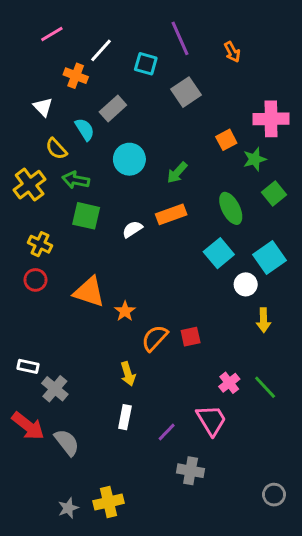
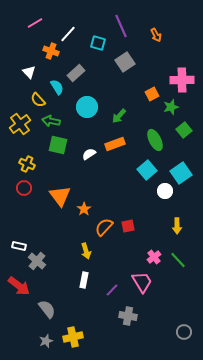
orange triangle: (89, 292) -> (60, 196), turned 35
yellow arrow: (264, 320) -> (177, 226), moved
gray semicircle: (67, 442) -> (47, 309), moved

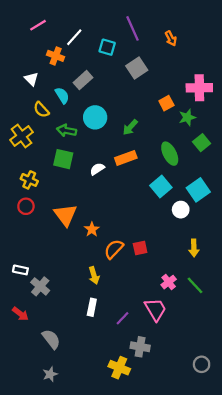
green arrow: (51, 121) -> (67, 131), moved
red arrow: (19, 286) -> (20, 314), size x0.7
yellow cross: (73, 337) -> (119, 368), moved, turned 36

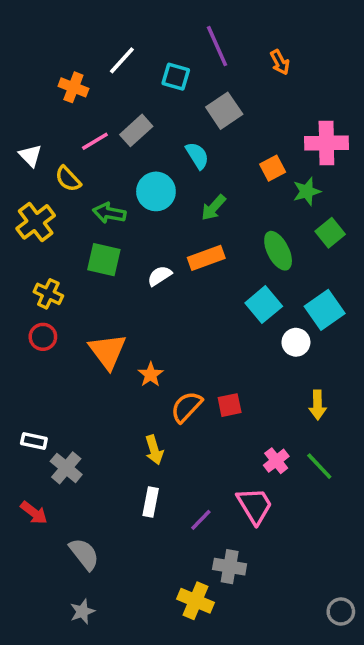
pink line: (38, 25) -> (95, 141), moved
orange cross: (56, 56) -> (73, 87), moved
white triangle: (31, 79) -> (30, 156), moved
cyan semicircle: (62, 95) -> (197, 156), moved
gray circle: (202, 364) -> (341, 611), moved

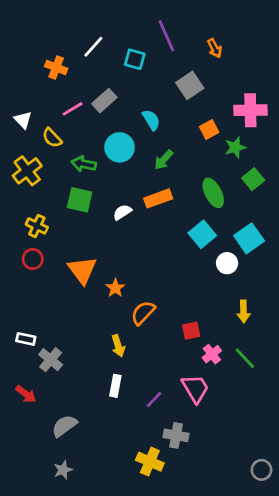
gray square: (224, 111) -> (190, 85), moved
red square: (230, 405) -> (191, 331), moved
gray semicircle: (84, 554) -> (64, 426), turned -88

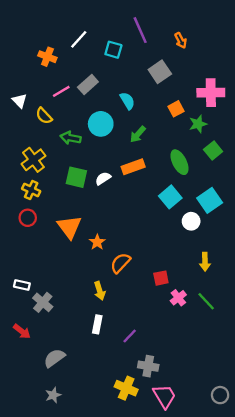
yellow cross: (27, 171) -> (33, 160), moved
green square: (80, 200) -> (76, 177), moved
pink trapezoid: (195, 389) -> (164, 396), moved

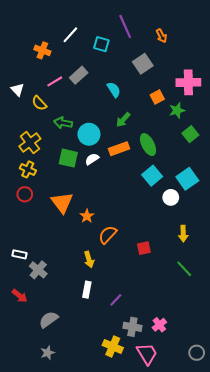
cyan circle: (101, 124) -> (89, 134), moved
green ellipse: (180, 162) -> (148, 145), moved
pink cross: (178, 298) -> (159, 325), moved

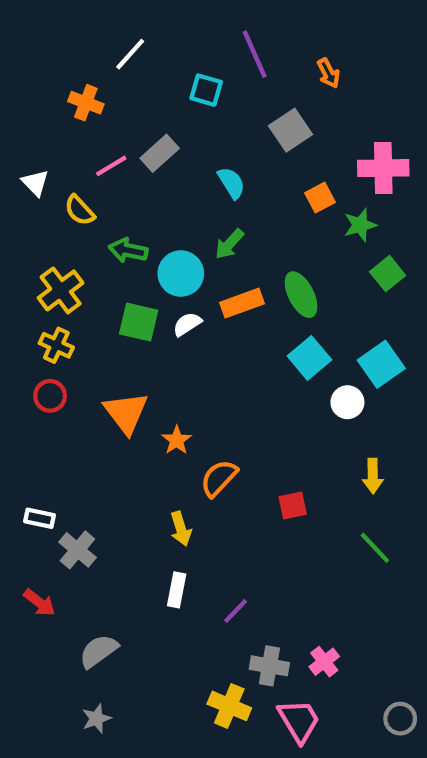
white line: (70, 35) -> (130, 54), moved
green arrow: (123, 120) -> (229, 244), moved

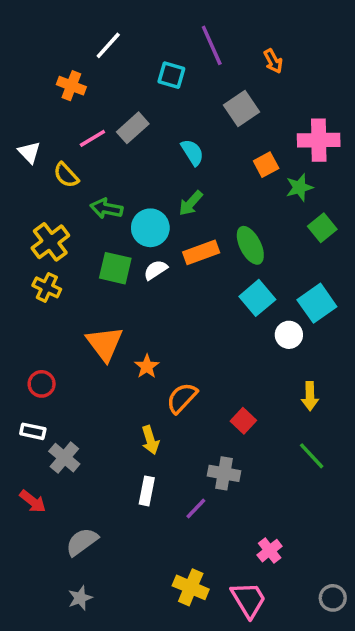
red circle: (50, 396) -> (42, 384), moved
red square: (293, 506) -> (243, 421), turned -35
gray cross: (269, 666) -> (224, 473), moved

